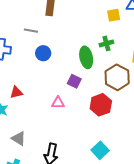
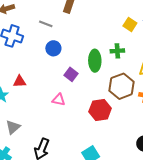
yellow square: (114, 15) -> (130, 25), turned 32
purple square: (74, 81) -> (71, 74), moved
gray triangle: (19, 138) -> (13, 127), turned 35

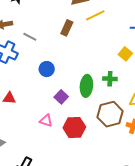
gray line: (46, 24) -> (30, 37), moved
red hexagon: (100, 110) -> (74, 127), moved

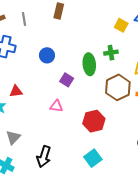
gray line: (30, 37) -> (24, 19), moved, turned 64
red hexagon: (74, 127) -> (94, 121), moved

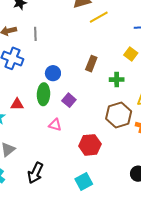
brown rectangle: (59, 11) -> (91, 64), moved
green ellipse: (89, 64) -> (43, 94), moved

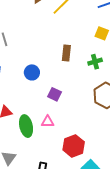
green ellipse: (43, 94) -> (26, 126), moved
red hexagon: (90, 145) -> (74, 146), moved

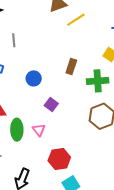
green cross: (95, 62) -> (98, 81), size x1.5
pink triangle: (48, 122) -> (39, 130), turned 40

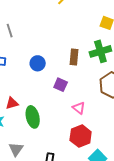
brown rectangle: (71, 66) -> (74, 57), moved
pink triangle: (39, 130) -> (79, 108), moved

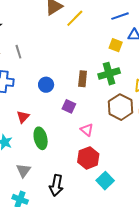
red triangle: (12, 103) -> (23, 117), moved, turned -32

